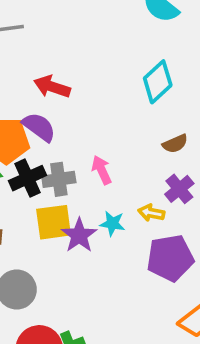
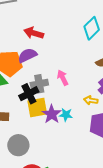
purple semicircle: (39, 127) -> (27, 55), turned -60
black cross: (27, 178) -> (29, 94), moved
cyan star: (112, 224) -> (66, 115), moved

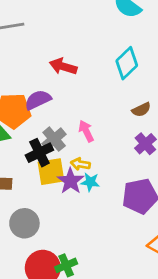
red arrow: (34, 33) -> (63, 66), moved
gray cross: (39, 84) -> (54, 139), turned -30
yellow arrow: (91, 100) -> (80, 164), moved

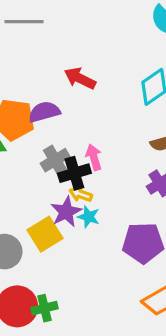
black cross: (39, 153) -> (74, 173), moved
yellow square: (51, 172) -> (45, 234), moved, turned -32

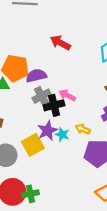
purple semicircle: (44, 112) -> (36, 76), moved
pink arrow: (94, 157) -> (67, 95), turned -49
yellow arrow: (81, 194) -> (83, 129), moved

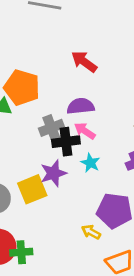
purple semicircle: (36, 76) -> (81, 106), moved
yellow arrow: (83, 129) -> (91, 232), moved
cyan star: (62, 135) -> (90, 163), moved

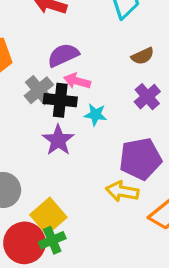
black cross: (66, 142) -> (60, 100), turned 32
yellow square: (32, 189) -> (48, 216), moved
yellow arrow: (91, 232) -> (122, 191), size x1.4

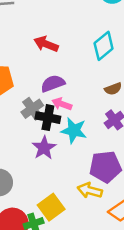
cyan star: (96, 115) -> (74, 131), size x1.5
yellow square: (48, 216) -> (51, 207), moved

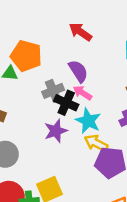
purple semicircle: (53, 83) -> (78, 71), turned 65
yellow arrow: (90, 190) -> (96, 143), moved

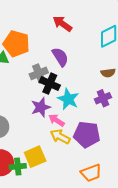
pink arrow: (82, 93) -> (57, 120), moved
yellow arrow: (96, 143) -> (60, 137), moved

